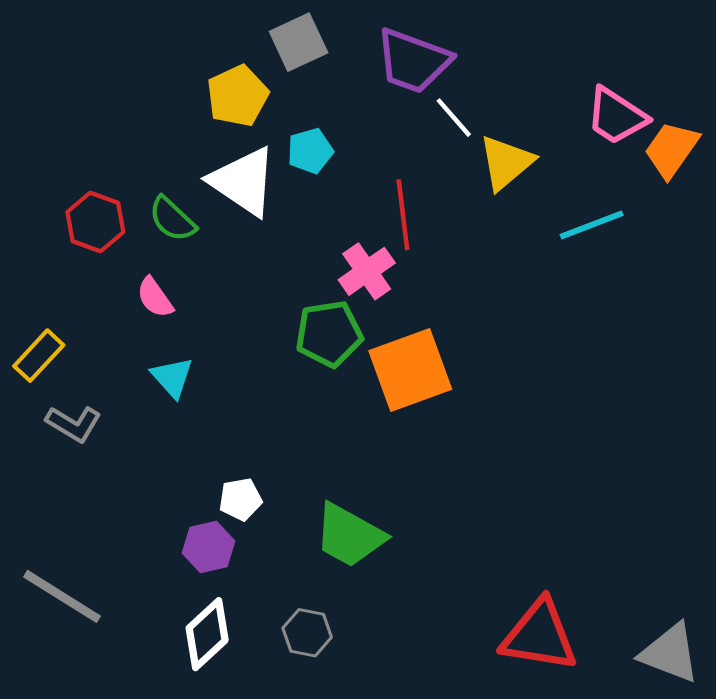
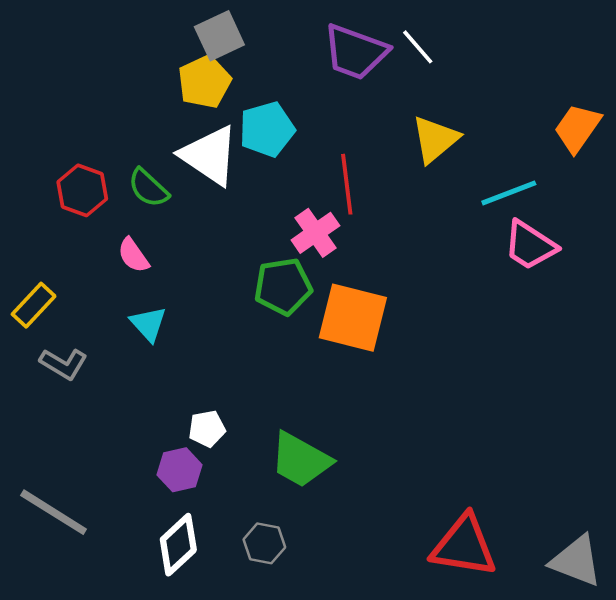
gray square: (299, 42) -> (219, 36), moved
pink trapezoid: (616, 116) -> (530, 245), moved
white line: (454, 118) -> (418, 47), moved
cyan pentagon: (310, 151) -> (267, 129), size x1.4
orange square: (410, 370) -> (353, 318), turned 34

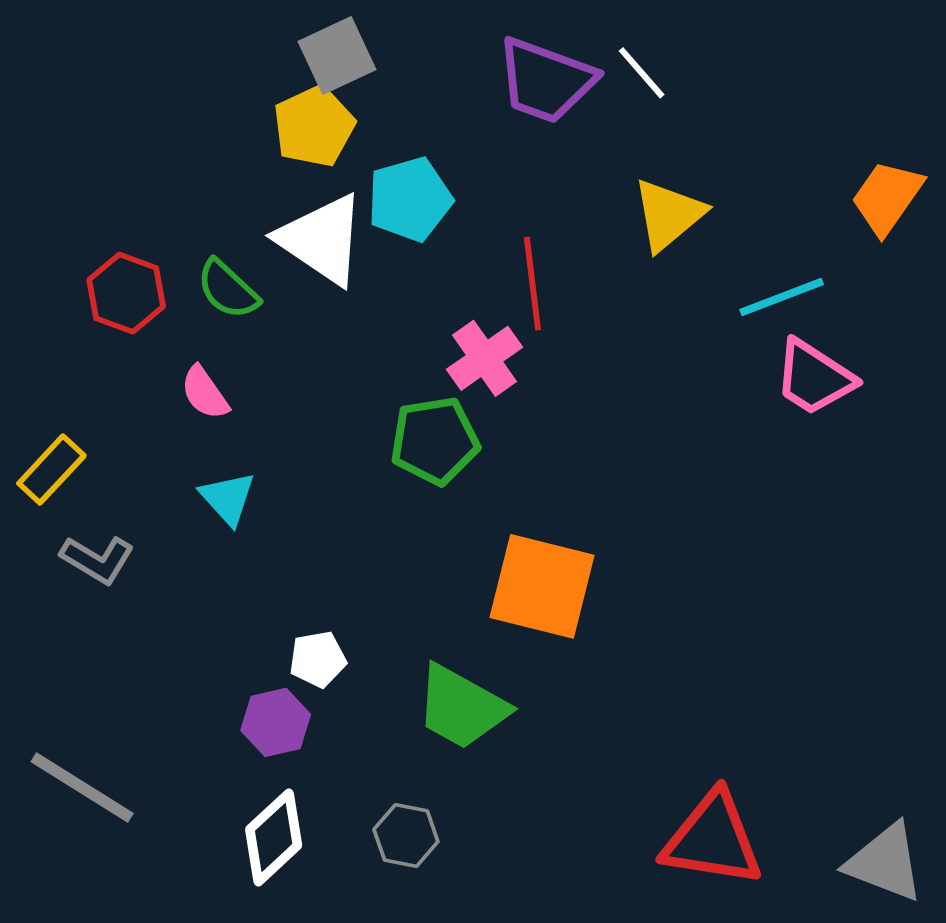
orange square: (353, 318) -> (542, 586), moved

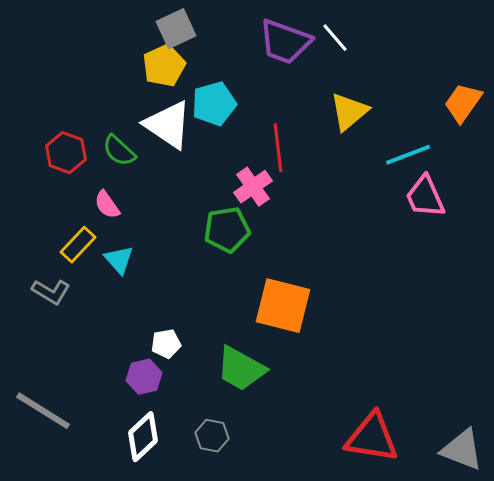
pink trapezoid: (814, 377) -> (425, 197), turned 33
yellow rectangle: (51, 469) -> (78, 245), moved

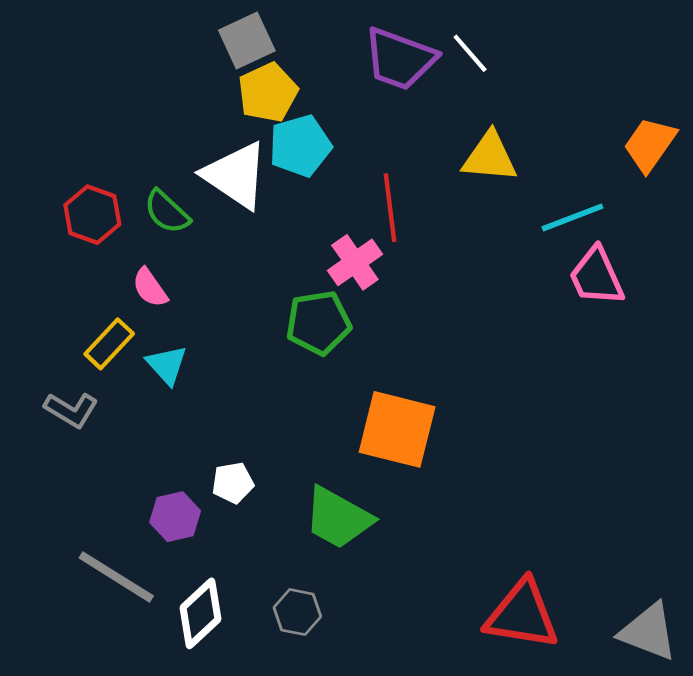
yellow pentagon: (164, 66) -> (268, 92), moved
yellow triangle: (349, 112) -> (490, 157), turned 45
purple hexagon: (144, 377) -> (175, 517), moved
gray line: (43, 411) -> (116, 577), moved

